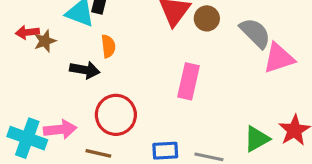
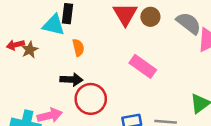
black arrow: (85, 70) -> (71, 80), moved
pink rectangle: (189, 81) -> (143, 66), turned -60

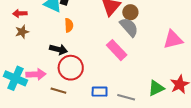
gray semicircle: (189, 23) -> (129, 27), moved
brown star: (30, 50) -> (22, 32), moved

